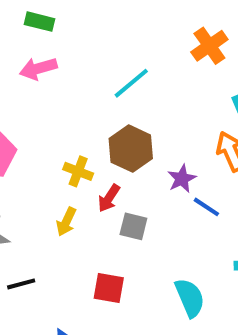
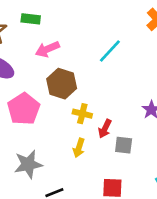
green rectangle: (39, 22) -> (31, 19), moved
brown hexagon: (131, 149) -> (62, 84), moved

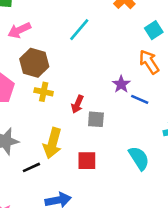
yellow cross: (82, 114) -> (44, 92), moved
yellow arrow: (79, 148) -> (53, 143), moved, size x1.6

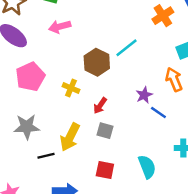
cyan line: (79, 30) -> (127, 48), moved
brown hexagon: (34, 63) -> (97, 62), moved
gray square: (96, 119) -> (105, 131), moved
red square: (87, 161) -> (105, 170), moved

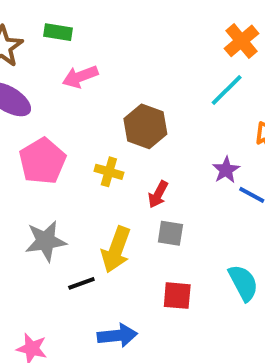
cyan line: (127, 48) -> (227, 90), moved

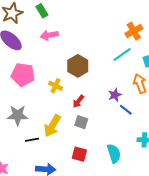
green rectangle: (58, 32) -> (42, 11), turned 40
pink pentagon: (42, 161) -> (23, 75), turned 30

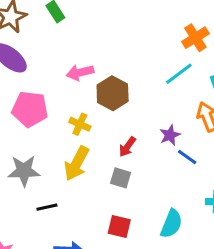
pink arrow: (49, 35) -> (80, 72), moved
red arrow: (78, 101) -> (127, 147), moved
yellow arrow: (52, 126) -> (77, 163), moved
cyan semicircle: (114, 153) -> (171, 224), turned 42

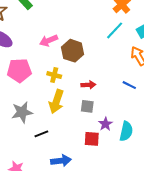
purple star: (170, 135) -> (105, 124), moved
red arrow: (127, 147) -> (88, 85), turned -120

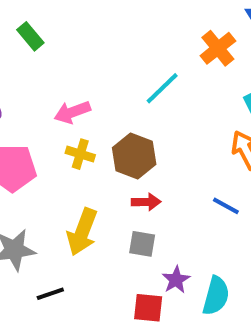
cyan line: (115, 30) -> (162, 88), moved
brown hexagon: (73, 51) -> (134, 156), moved
yellow cross: (54, 75) -> (80, 154), moved

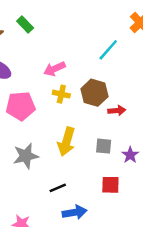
red arrow: (146, 202) -> (117, 111), moved
purple star: (176, 280) -> (130, 155), moved
black line: (50, 294) -> (58, 188), moved

